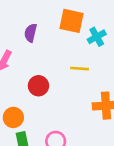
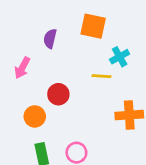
cyan cross: (97, 37) -> (120, 57), moved
orange circle: (13, 117) -> (35, 116), moved

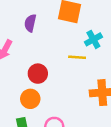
orange circle: (35, 116) -> (30, 99), moved

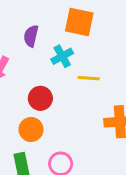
cyan cross: (93, 39) -> (62, 56), moved

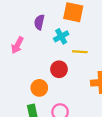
red circle: (40, 98) -> (59, 69), moved

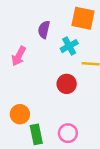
orange circle: (39, 88) -> (20, 114), moved

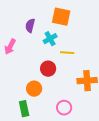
orange circle: (20, 114) -> (34, 89), moved
pink circle: (68, 133) -> (64, 108), moved

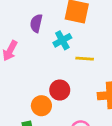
red circle: (48, 69) -> (60, 90), moved

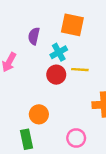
red circle: (60, 90) -> (56, 75), moved

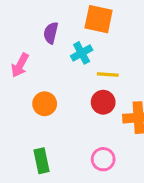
red circle: (56, 75) -> (103, 102), moved
orange circle: (39, 114) -> (45, 104), moved

